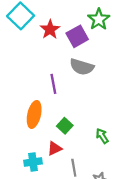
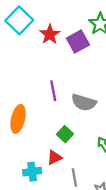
gray semicircle: (82, 67) -> (84, 102), moved
orange ellipse: (34, 114) -> (18, 119), moved

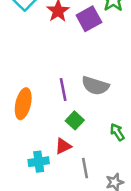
purple line: (53, 91) -> (63, 90), moved

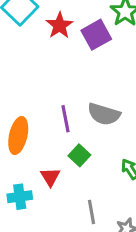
red triangle: (63, 146) -> (50, 177), moved, turned -36
cyan cross: (39, 162) -> (20, 197), moved

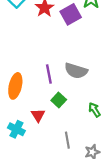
cyan cross: (20, 197) -> (16, 129), turned 35

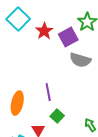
gray semicircle: (76, 71) -> (80, 60), moved

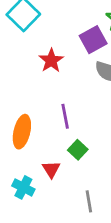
red star: (44, 31) -> (51, 60), moved

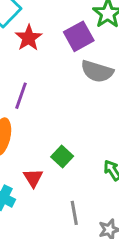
red star: (51, 60) -> (29, 38), moved
purple line: (65, 116) -> (21, 96), moved, turned 30

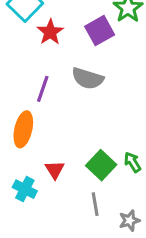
gray semicircle: (97, 71) -> (88, 78), moved
green square: (62, 157) -> (101, 165), moved, size x1.4

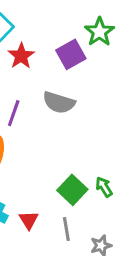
red triangle: (55, 170) -> (29, 220), moved

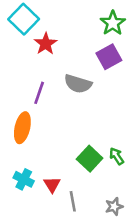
purple square: (71, 54) -> (109, 57), moved
gray line: (66, 229) -> (73, 201), moved

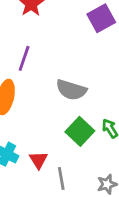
gray semicircle: (78, 84) -> (71, 90), moved

